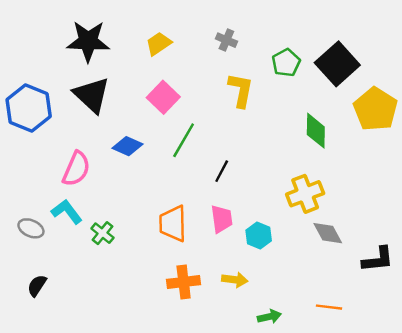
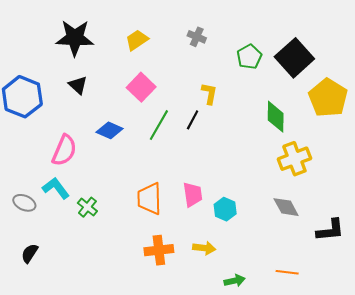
yellow L-shape: (241, 90) -> (209, 94), moved, size x0.7
black triangle: (92, 95) -> (78, 85), size x0.6
black line: (222, 171) -> (193, 120), moved
yellow cross: (305, 194) -> (294, 159), moved

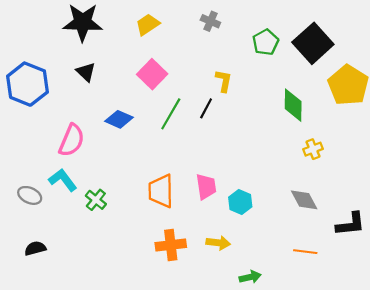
yellow cross: (294, 159) -> (313, 149), size x0.6
black semicircle: (30, 253) -> (35, 248), turned 42
orange line: (287, 272) -> (305, 252), moved

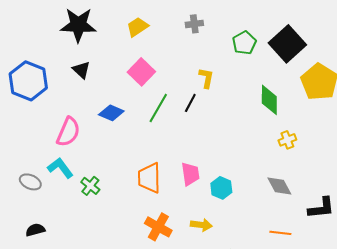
gray cross: (210, 21) -> (194, 24), turned -30
orange cross: (171, 245) -> (158, 227), turned 36

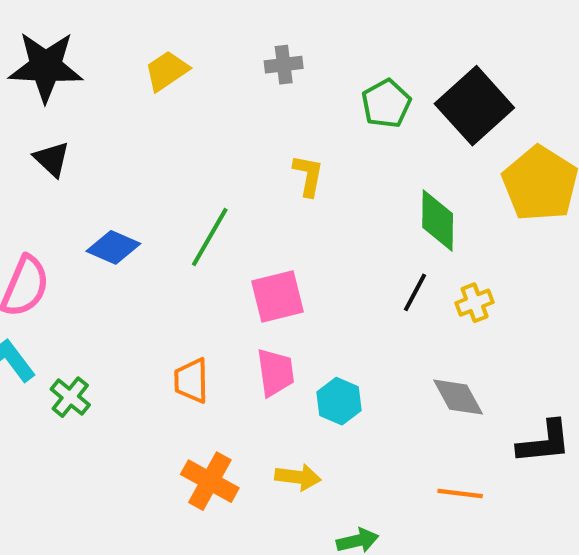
pink square: (141, 72) -> (277, 297), moved, turned 32
black line: (190, 103) -> (415, 292), moved
orange trapezoid: (149, 178) -> (191, 381), size x0.7

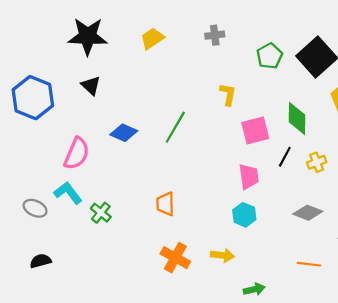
pink square: (277, 297) -> (255, 130), moved
pink trapezoid: (275, 372) -> (249, 176), moved
gray diamond: (458, 397) -> (308, 213), turned -40

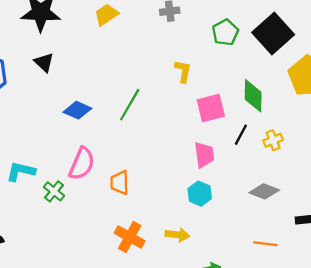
pink semicircle: (77, 153) -> (82, 164), moved
cyan L-shape: (68, 193) -> (21, 171), turned -40

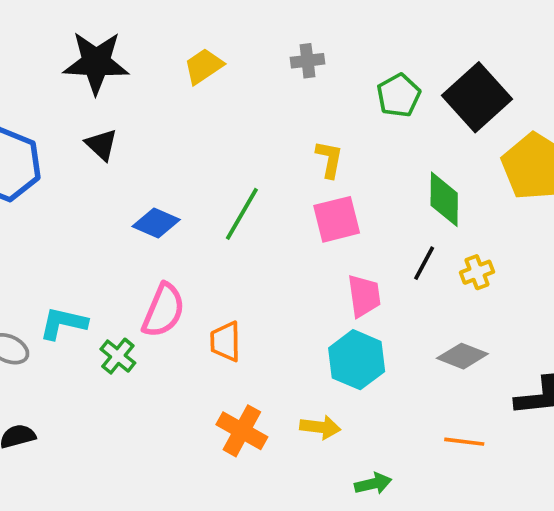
pink square: (211, 108) -> (337, 219), moved
cyan hexagon: (200, 194) -> (357, 360), size x1.4

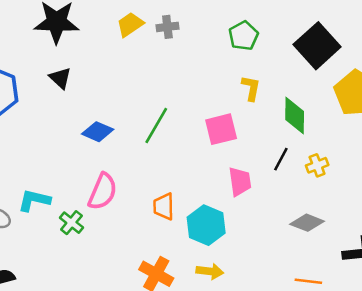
gray cross: (307, 61) -> (167, 27), moved
green pentagon: (399, 95) -> (244, 36), moved
yellow L-shape: (329, 159) -> (251, 88), moved
orange trapezoid: (225, 341) -> (164, 206), moved
cyan hexagon: (357, 360) -> (206, 225), moved

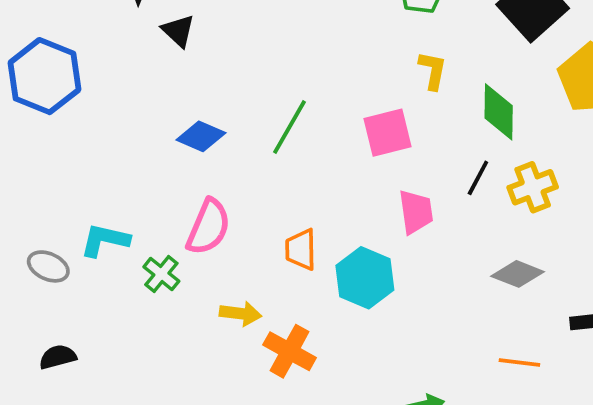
black triangle: (60, 78) -> (178, 31), moved
yellow cross: (317, 165) -> (533, 187), size x1.4
yellow arrow: (210, 271) -> (241, 314), moved

